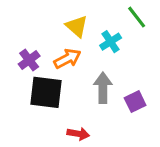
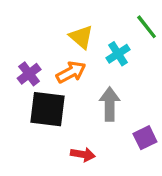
purple square: (135, 102) -> (145, 138), moved

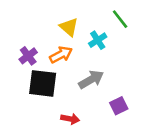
gray arrow: (110, 104) -> (91, 80), turned 60

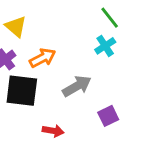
yellow triangle: (69, 27) -> (16, 27), moved
cyan cross: (98, 40) -> (105, 46), moved

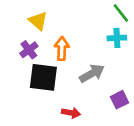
cyan cross: (105, 46) -> (117, 38), turned 30
orange arrow: (43, 58) -> (62, 48), turned -60

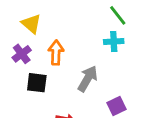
gray arrow: (92, 73) -> (88, 79), turned -30
black square: (43, 77) -> (37, 83), size x0.7

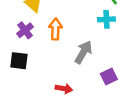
black square: (37, 83) -> (19, 61), moved

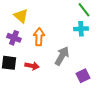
purple cross: (25, 30) -> (14, 38), turned -32
red arrow: (64, 89) -> (32, 66), moved

